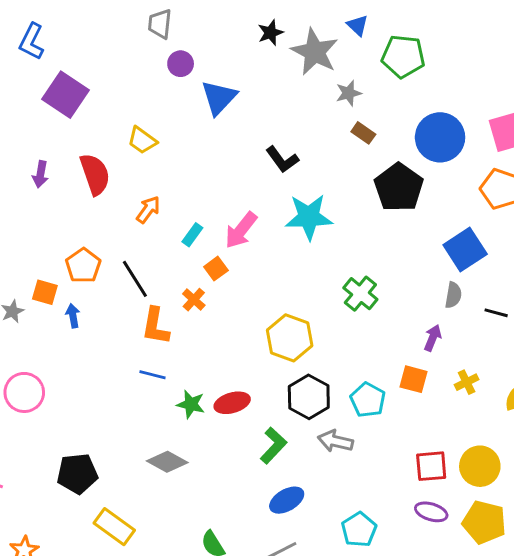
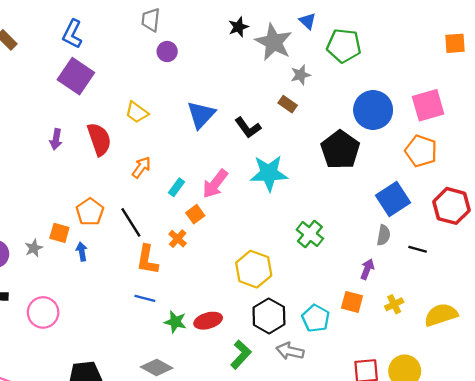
blue L-shape: (32, 42) -> (72, 34), moved
blue triangle: (219, 98) -> (201, 115), moved
brown rectangle: (363, 133) -> (288, 104), moved

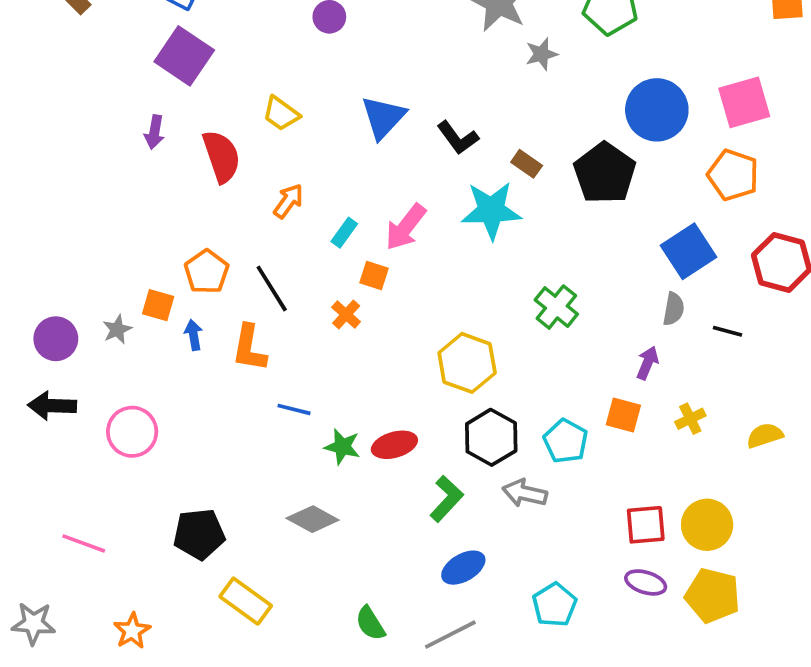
brown rectangle: (288, 104) -> (527, 164), moved
purple arrow: (56, 139) -> (154, 132), moved
orange square: (195, 214) -> (374, 275), turned -36
orange L-shape: (147, 260) -> (249, 348), moved
yellow semicircle: (441, 315) -> (765, 435), size x0.7

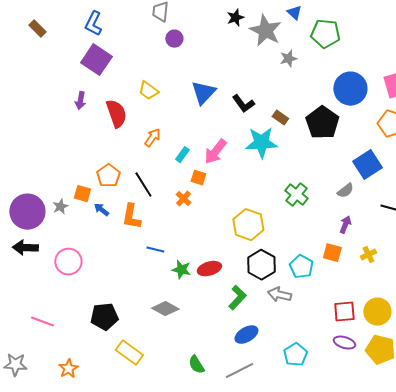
gray semicircle: (674, 309) -> (345, 191), moved, turned 42
blue arrow: (194, 335) -> (101, 210), turned -42
purple circle: (56, 339) -> (27, 212), size x1.5

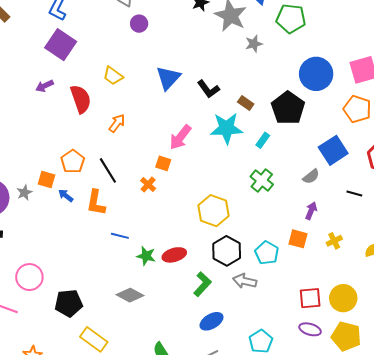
purple arrow: (80, 101) -> (45, 86), turned 54
cyan rectangle: (182, 155) -> (263, 140), moved
pink circle: (68, 262) -> (29, 277), moved

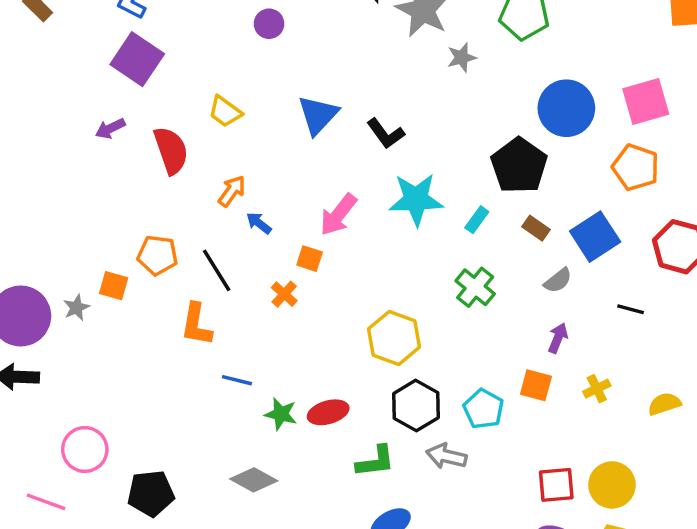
brown rectangle: (246, 103) -> (536, 228), moved
orange pentagon: (73, 161) -> (158, 255), turned -30
blue arrow: (66, 196) -> (259, 223), moved
green L-shape: (202, 284) -> (375, 461), turned 40

